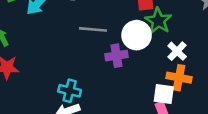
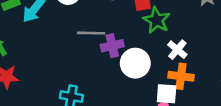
white circle: (137, 35) -> (135, 63), moved
purple cross: (116, 56) -> (112, 46), moved

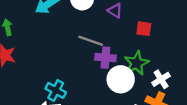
green star: (157, 20) -> (137, 63), moved

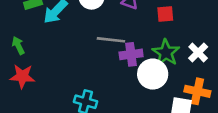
white cross: (161, 79) -> (198, 53), moved

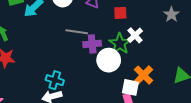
white cross: (198, 53) -> (135, 35), moved
orange cross: (197, 91) -> (144, 75), turned 30

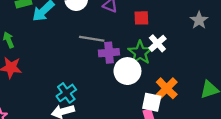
cyan cross: (55, 80) -> (66, 93), turned 36

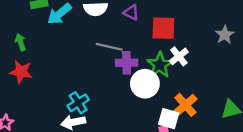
red square: (141, 18) -> (163, 28), size x1.5

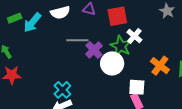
purple cross: (127, 63) -> (94, 50), turned -30
orange cross: (185, 105) -> (160, 66), moved

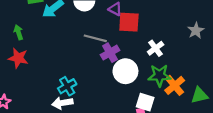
red square: (117, 16) -> (129, 22), moved
green star: (121, 46) -> (159, 75), moved, turned 30

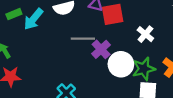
green star: (159, 75) -> (144, 69), moved

